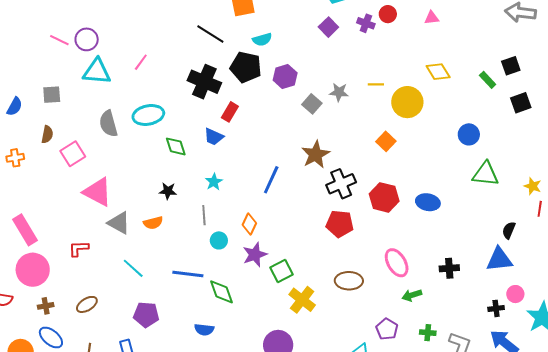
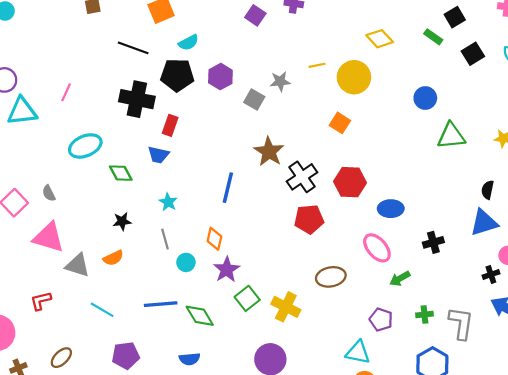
gray semicircle: (108, 124) -> (49, 193), moved, size x0.6
blue ellipse: (428, 202) -> (391, 209), moved
green square: (281, 271) -> (247, 298), moved

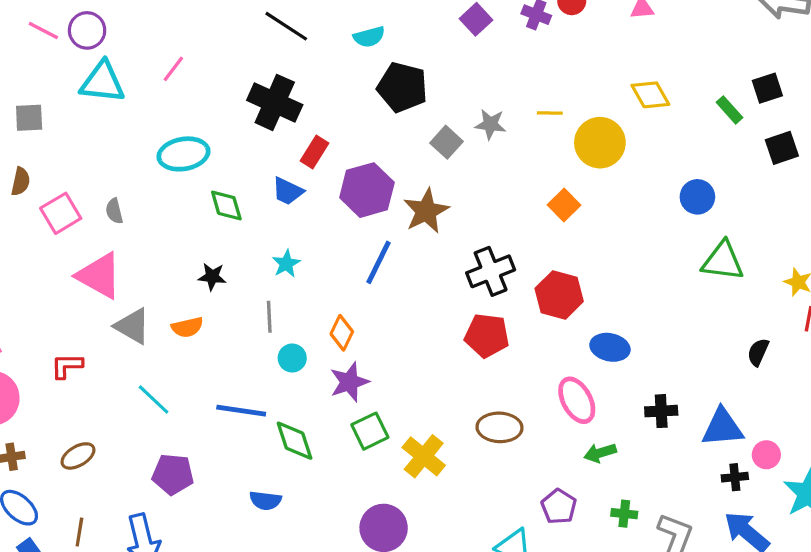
black pentagon: (177, 75) -> (402, 87), moved
purple hexagon: (220, 77) -> (367, 190), moved, size x1.4
brown star: (269, 152) -> (426, 211), moved
blue triangle: (484, 223) -> (722, 427), moved

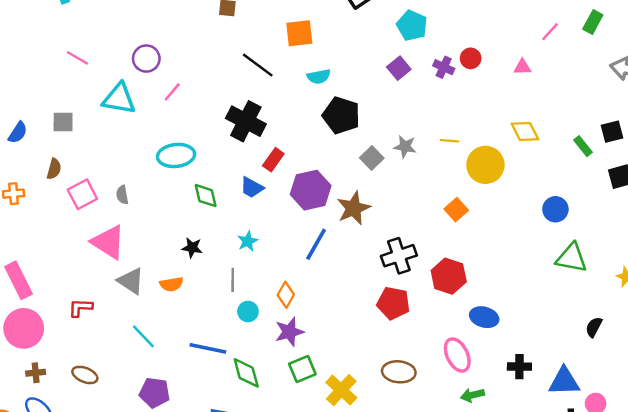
purple circle: (87, 30) -> (146, 59), moved
brown ellipse: (78, 456) -> (85, 375), turned 50

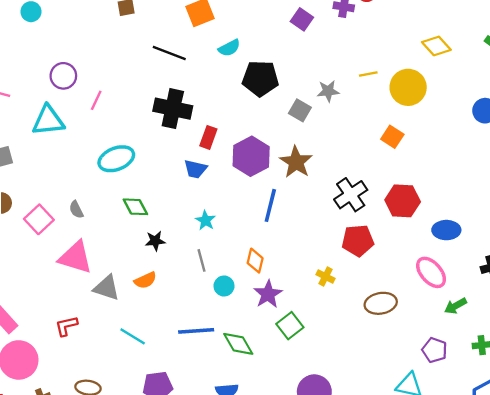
green diamond: (206, 196) -> (135, 207), moved
yellow cross: (341, 390) -> (325, 277), moved, size x0.6

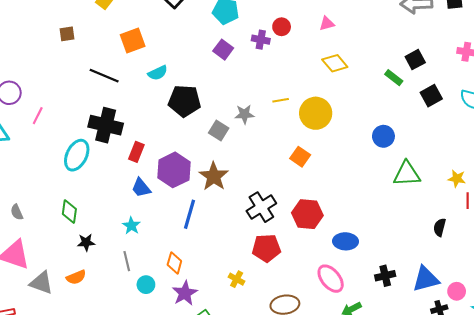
yellow diamond: (436, 46) -> (335, 63), moved
cyan ellipse: (116, 159) -> (77, 155), moved, turned -44
blue trapezoid: (195, 169) -> (141, 188), moved, turned 35
green diamond: (135, 207) -> (69, 212), turned 35

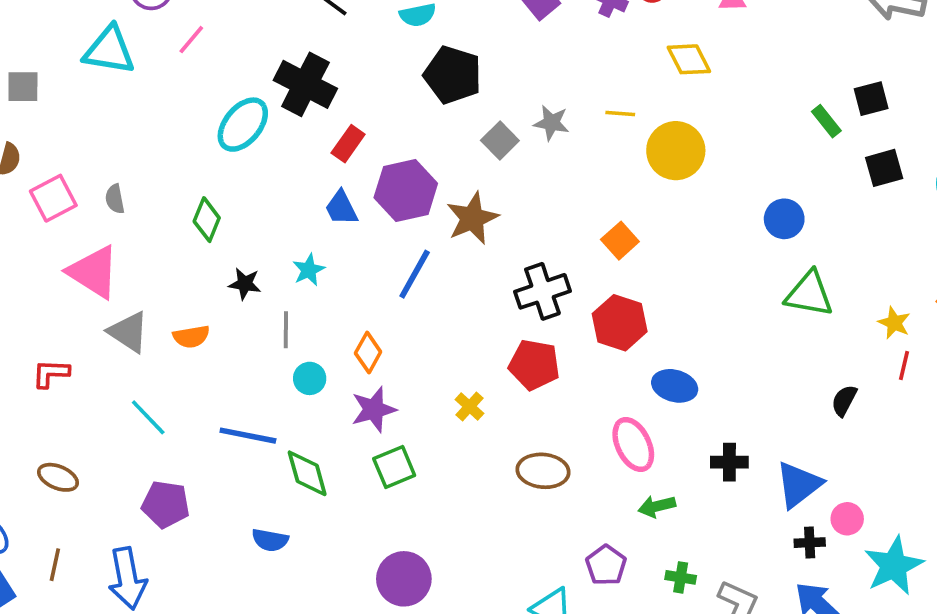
yellow diamond: (335, 63) -> (689, 59), moved
orange square: (300, 157) -> (620, 241), moved
black star: (86, 242) -> (245, 284), moved
blue triangle: (426, 279) -> (799, 485), turned -36

